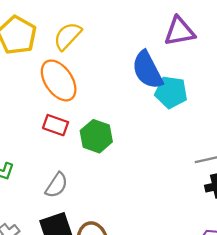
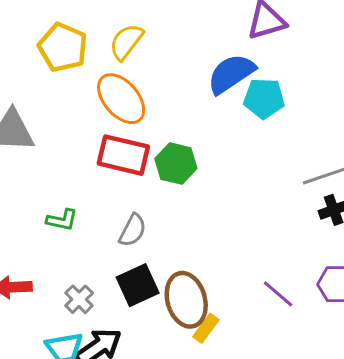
blue semicircle: (147, 70) -> (231, 74), turned 90
red rectangle: (56, 125) -> (123, 155), size x1.6

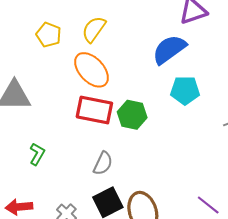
yellow pentagon: (63, 47) -> (49, 35), size x0.7
cyan pentagon: (264, 98) -> (185, 90), moved
green L-shape: (62, 220) -> (37, 154), moved, turned -70

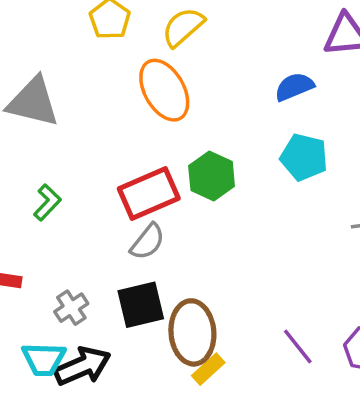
blue semicircle: (169, 49) -> (294, 87), size x0.7
red rectangle: (94, 110) -> (149, 193), moved, turned -48

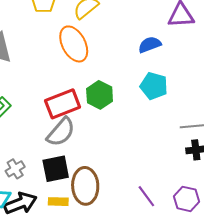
gray semicircle: (147, 242) -> (61, 132), size x1.4
yellow rectangle: (208, 369) -> (58, 202), moved, turned 42

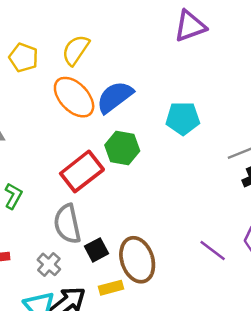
blue semicircle: (150, 45) -> (115, 97), moved, size x1.4
gray semicircle: (61, 132) -> (67, 224), moved, turned 144
black square: (56, 169) -> (96, 250), size x0.7

